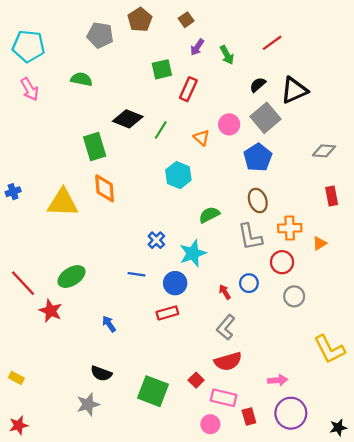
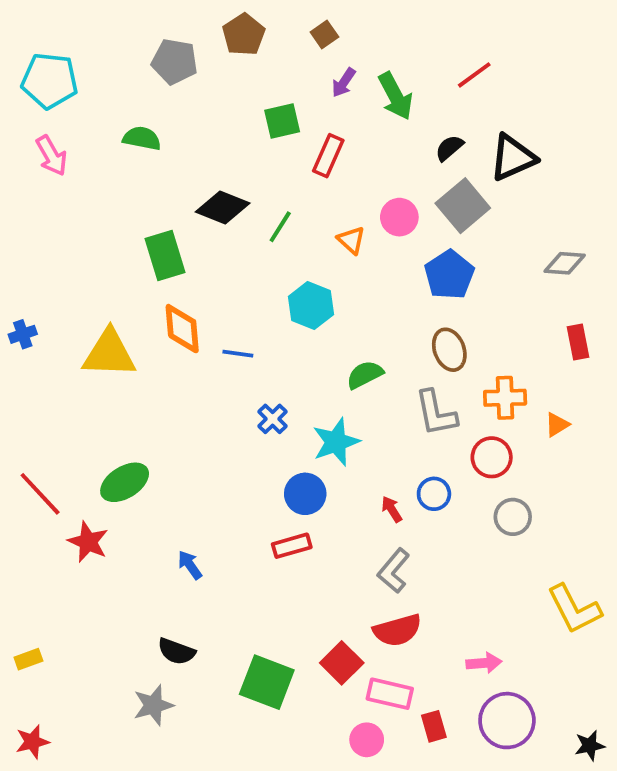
green arrow: (227, 55) -> (396, 96), size x1.4
blue line: (137, 274) -> (238, 354), moved
yellow rectangle: (16, 378) -> (28, 659), turned -48
red square: (196, 380) -> (342, 663), size x1.5

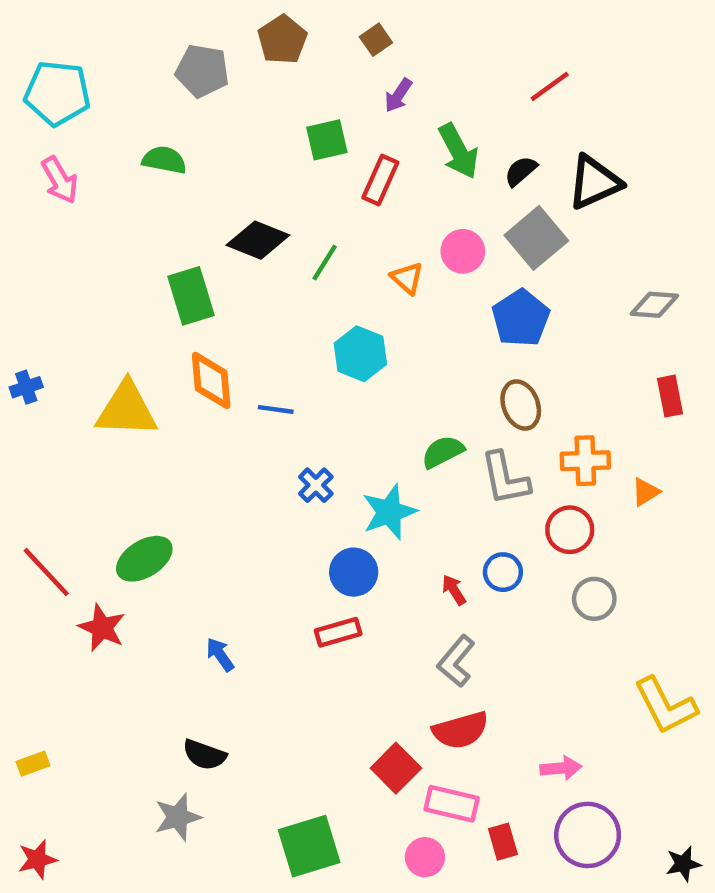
green arrow: (396, 96) -> (458, 151), moved
green semicircle: (365, 375) -> (443, 452), moved
green square: (267, 682) -> (309, 846), moved, turned -38

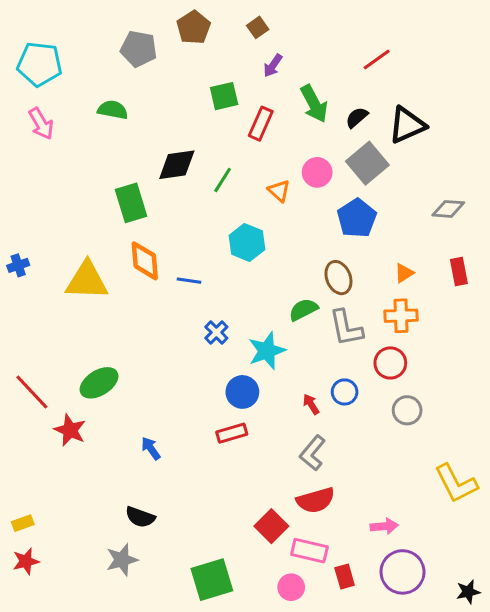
black diamond: (258, 240) -> (177, 165), turned -30
brown ellipse: (521, 405) -> (338, 278), moved
orange triangle: (645, 492) -> (404, 273), moved
red star: (37, 859) -> (26, 561), moved

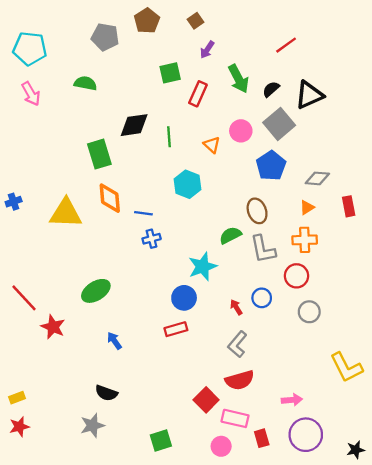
green line: (223, 180) -> (169, 137), turned -36
gray diamond: (448, 209) -> (317, 178), moved
blue cross: (216, 332) -> (152, 239), moved, turned 30
green ellipse: (99, 383) -> (96, 291), moved
green square: (212, 580) -> (161, 440), size x0.7

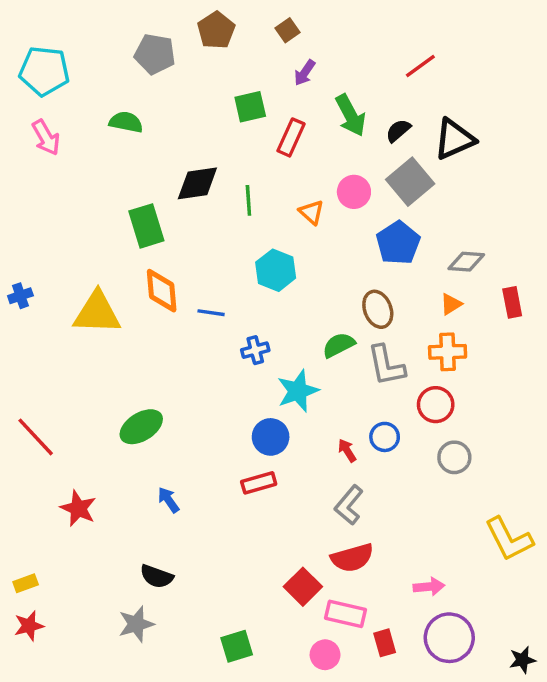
blue cross: (152, 239) -> (255, 350), moved
red star: (53, 327) -> (78, 508), moved

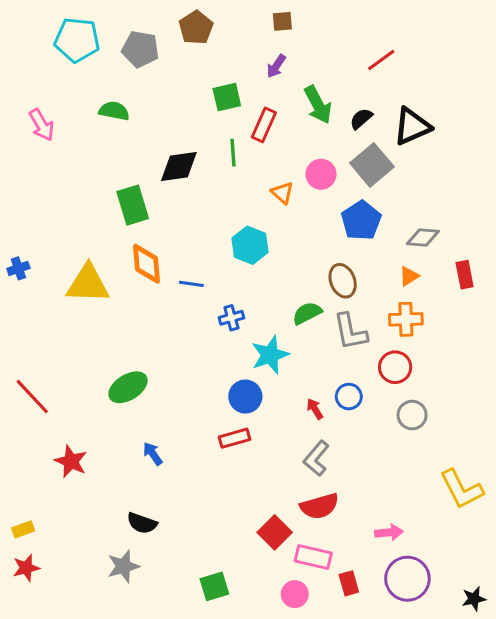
brown square: (288, 30) -> (282, 21), moved, turned 30
cyan pentagon: (44, 71) -> (77, 40), moved
green line: (248, 200) -> (233, 153), moved

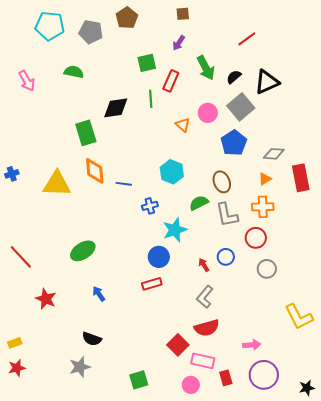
cyan hexagon: (250, 245) -> (172, 172), moved
red rectangle: (465, 275) -> (301, 178), size x1.5

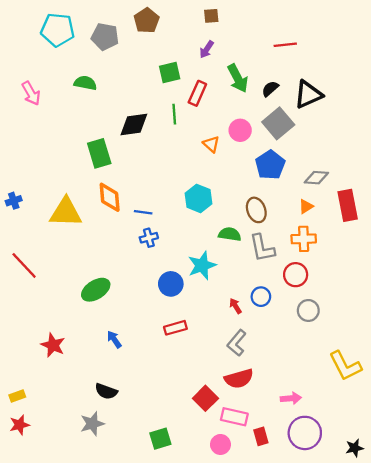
red line: (247, 39) -> (285, 45), turned 30
green semicircle: (199, 203) -> (230, 234), turned 36
blue cross: (150, 206) -> (149, 238), moved
red line: (21, 257) -> (24, 265), moved
blue circle: (159, 257) -> (171, 284), moved

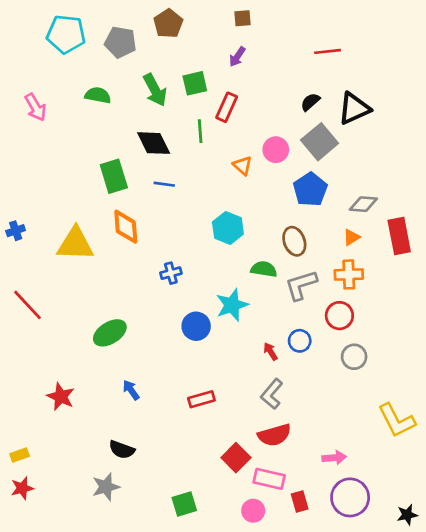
green arrow: (238, 78) -> (155, 90), moved
black diamond: (134, 124) -> (154, 143), turned 72
blue line: (143, 212) -> (164, 184), moved
gray L-shape: (262, 248) -> (301, 285), turned 84
red rectangle: (175, 328) -> (201, 399), moved

